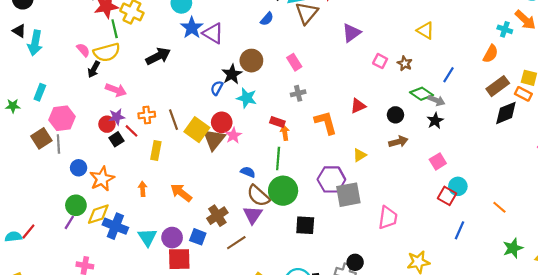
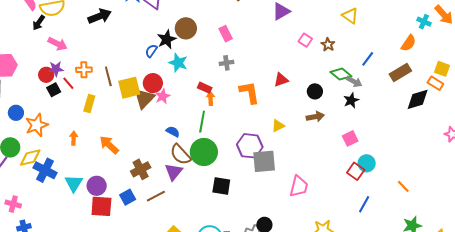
brown rectangle: (498, 86) -> (400, 72), moved
yellow square: (197, 130) -> (129, 88), turned 35
blue square: (198, 237) -> (128, 197), moved, turned 35

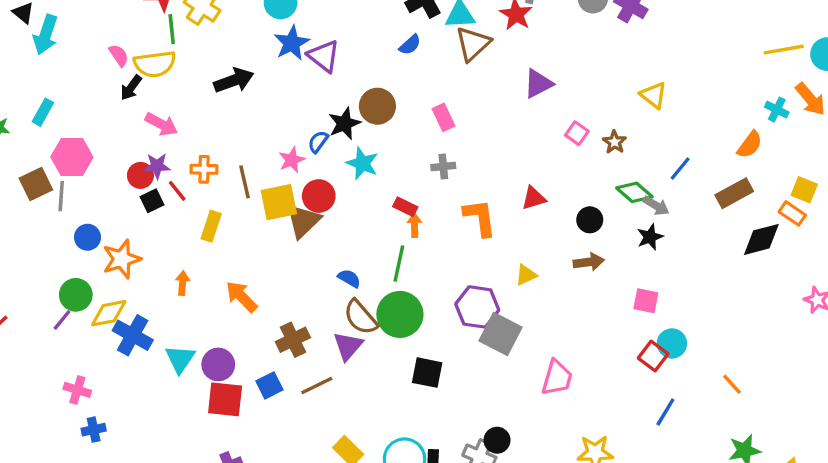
pink star: (163, 96) -> (292, 160), moved
pink square: (350, 138) -> (646, 301), turned 35
gray square: (264, 161) -> (500, 334), turned 30

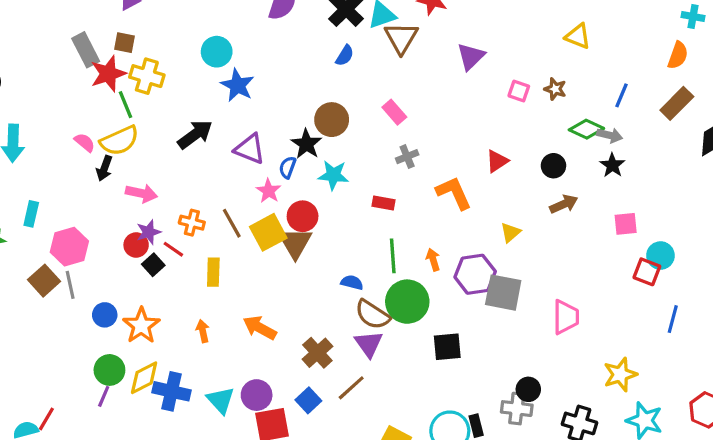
purple triangle: (324, 56) -> (250, 149), moved
orange cross: (204, 169) -> (192, 223), turned 30
orange arrow: (415, 225) -> (433, 260), moved

